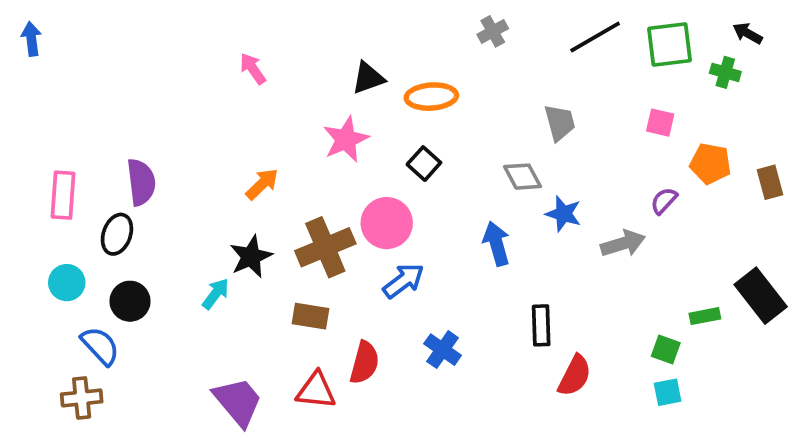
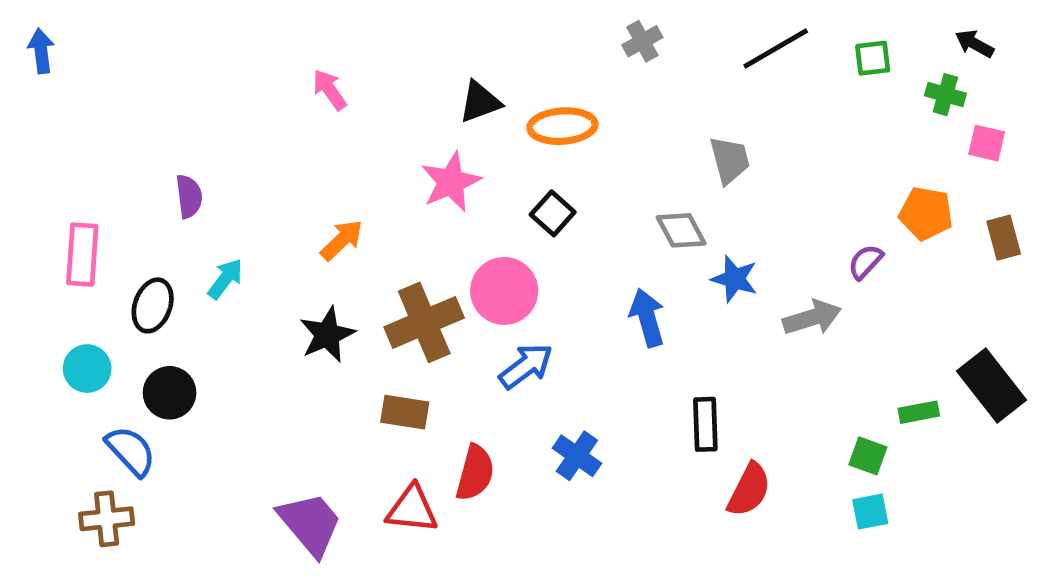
green square: (669, 44) -> (873, 58), size x0.6
pink square: (660, 123) -> (987, 143), moved
purple semicircle: (141, 182) -> (189, 196), moved, size x0.7
cyan arrow: (216, 294) -> (225, 279), moved

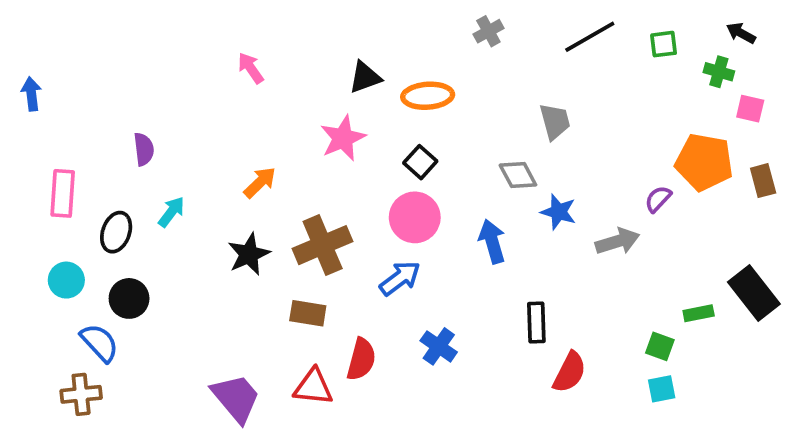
blue arrow: (41, 51) -> (31, 94), moved
orange pentagon: (926, 213) -> (704, 162), size x1.4
pink circle: (504, 291) -> (415, 217), moved

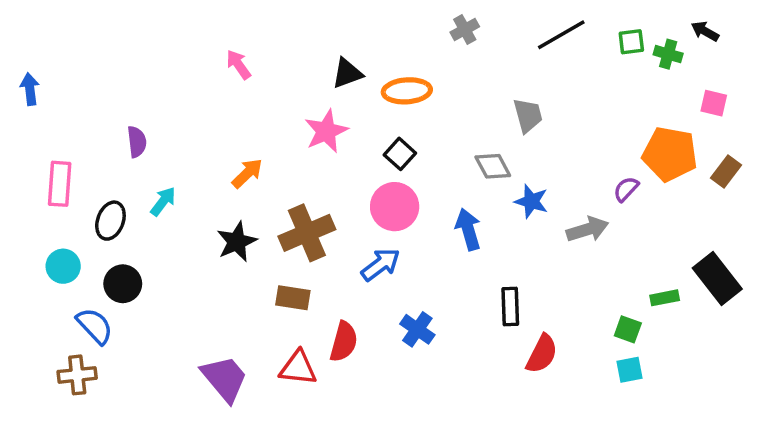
green cross: (719, 72) -> (668, 54), moved
brown rectangle: (763, 181) -> (726, 172), turned 52

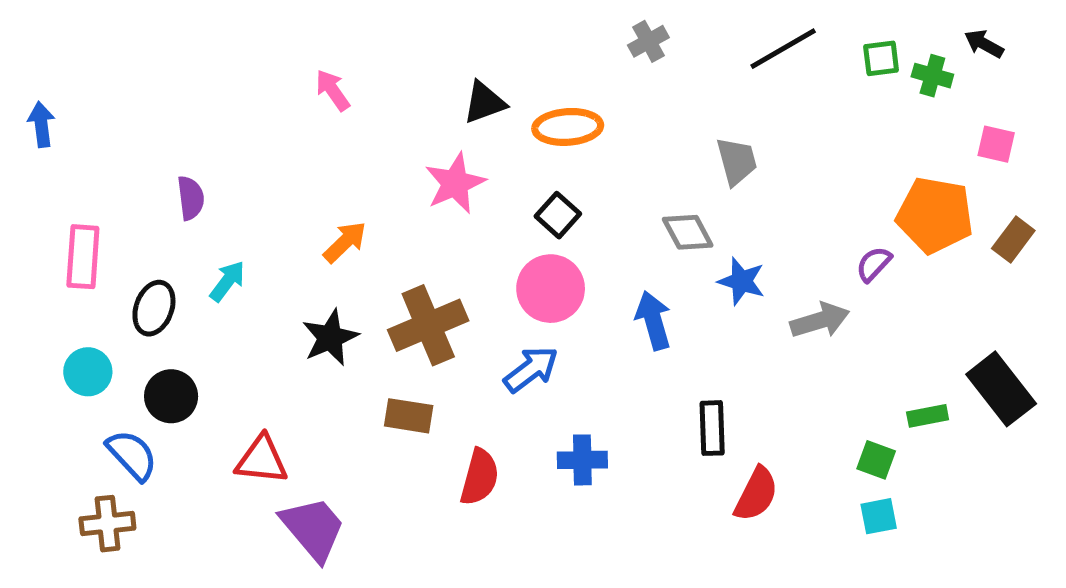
blue cross: (417, 329) -> (582, 460), turned -36
red triangle: (298, 368) -> (262, 460), moved

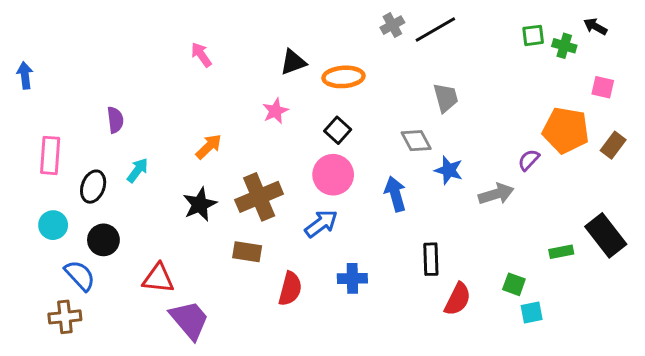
black line: (783, 49) -> (435, 29), moved
pink star: (455, 183) -> (275, 111), size x0.7
green square: (876, 460) -> (514, 284), moved

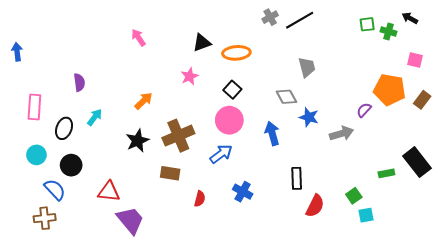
blue cross: (352, 278) -> (243, 192), turned 30
green square: (514, 284) -> (354, 196), turned 35
red semicircle: (290, 289) -> (200, 199), size x0.7

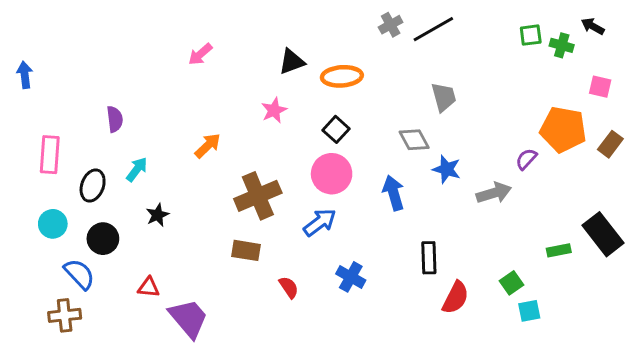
pink arrow: (139, 38) -> (200, 54), turned -96
black star: (137, 141) -> (158, 215), moved, size x0.7
red triangle: (109, 192) -> (149, 287), moved, size x0.7
red semicircle: (200, 199) -> (289, 287), turned -49

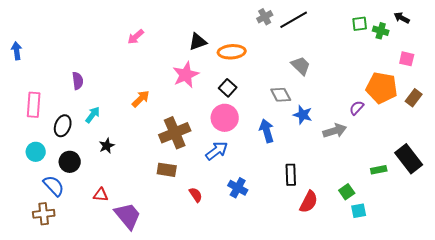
gray trapezoid: (444, 97) -> (301, 66), turned -30
pink star: (274, 110) -> (186, 75), size x1.5

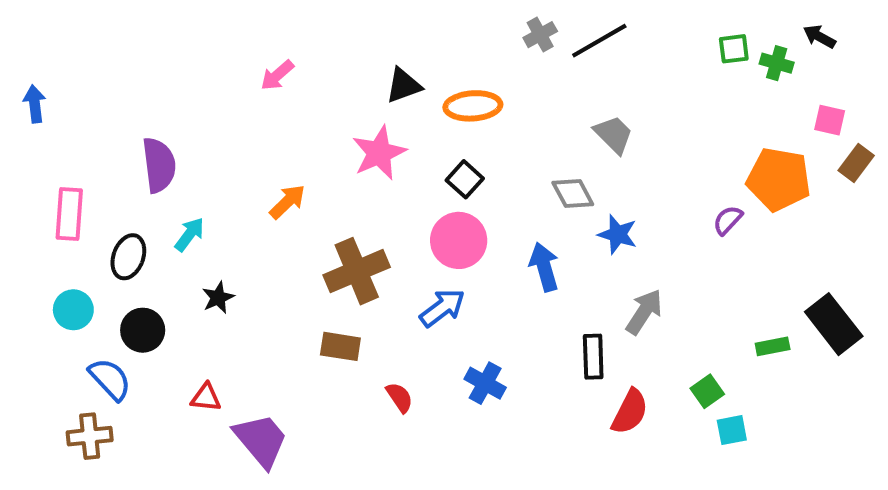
purple semicircle: (78, 81) -> (159, 165), size x1.5
brown rectangle: (414, 98) -> (856, 163), moved
gray arrow: (335, 131) -> (644, 312), moved, turned -40

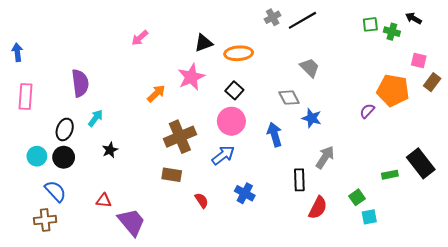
orange arrow: (287, 202) -> (156, 93), moved
pink rectangle: (69, 214) -> (26, 97), moved
black circle: (143, 330) -> (64, 157), moved

